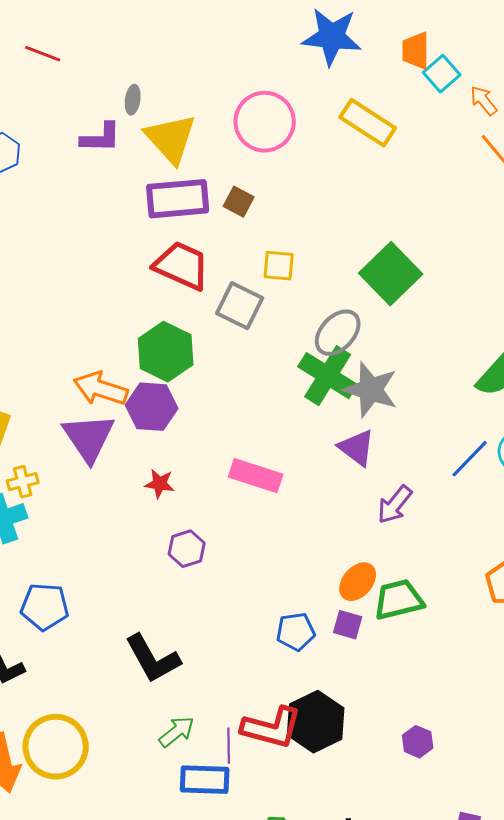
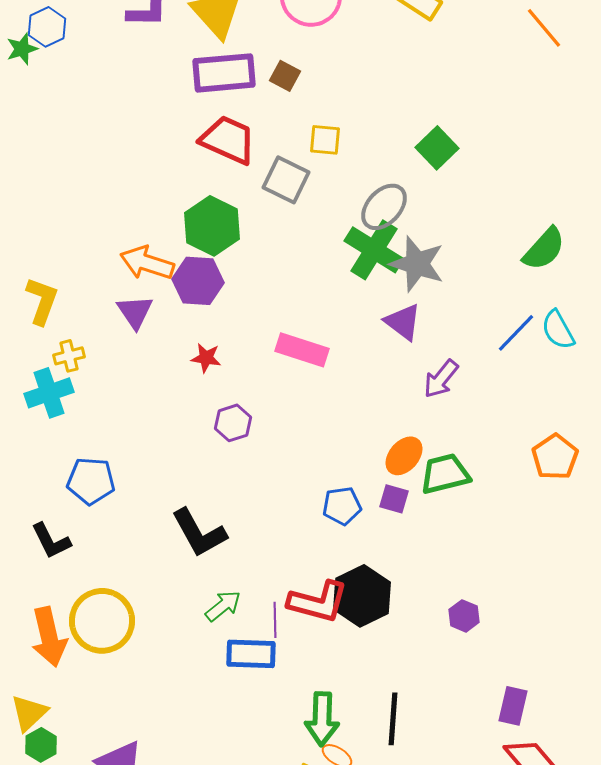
green square: (391, 274) -> (437, 148), size x0.7
purple triangle: (89, 438) -> (135, 312), size x0.7

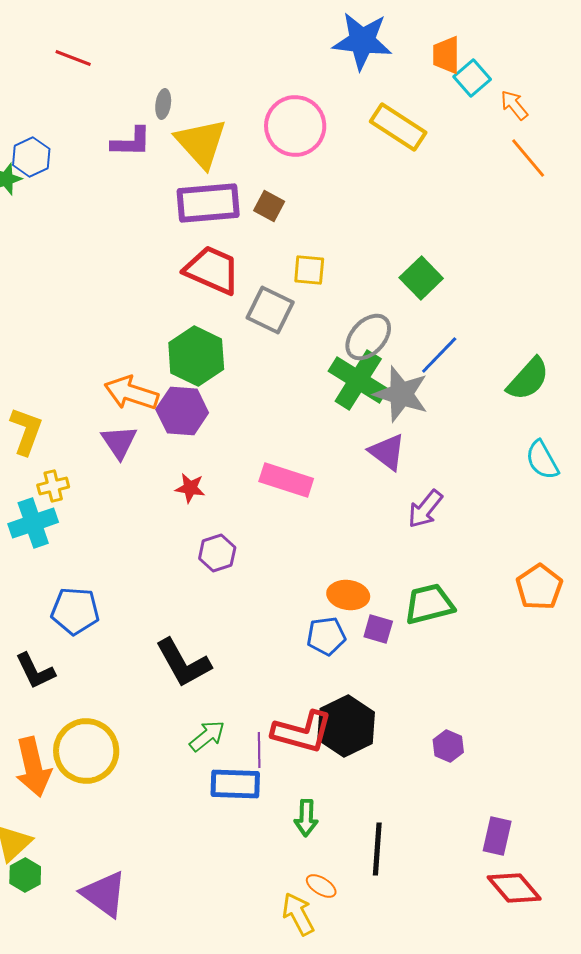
blue line: (516, 333) -> (439, 355), moved
orange ellipse: (404, 456) -> (348, 595), moved, turned 57
green arrow: (322, 719) -> (306, 818), moved, size x0.7

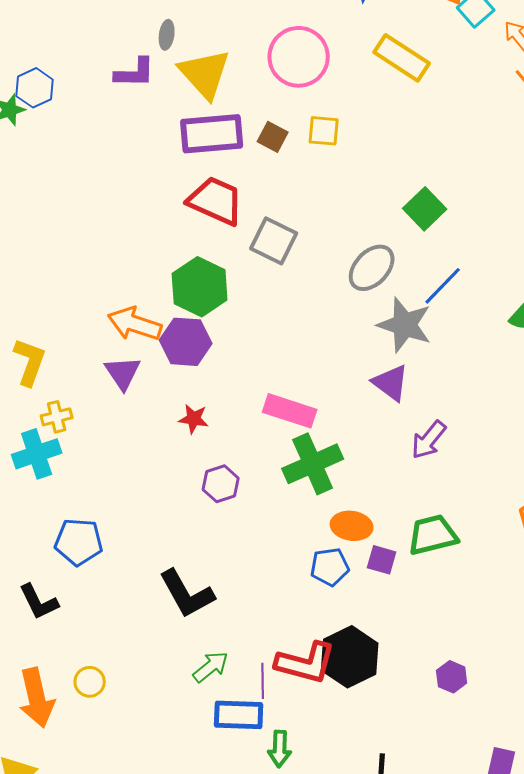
yellow square: (309, 270) -> (324, 131), moved
green cross: (358, 380) -> (313, 464), moved, turned 34
yellow circle: (86, 751) -> (90, 682), size x0.5
green arrow: (306, 818) -> (280, 749), moved

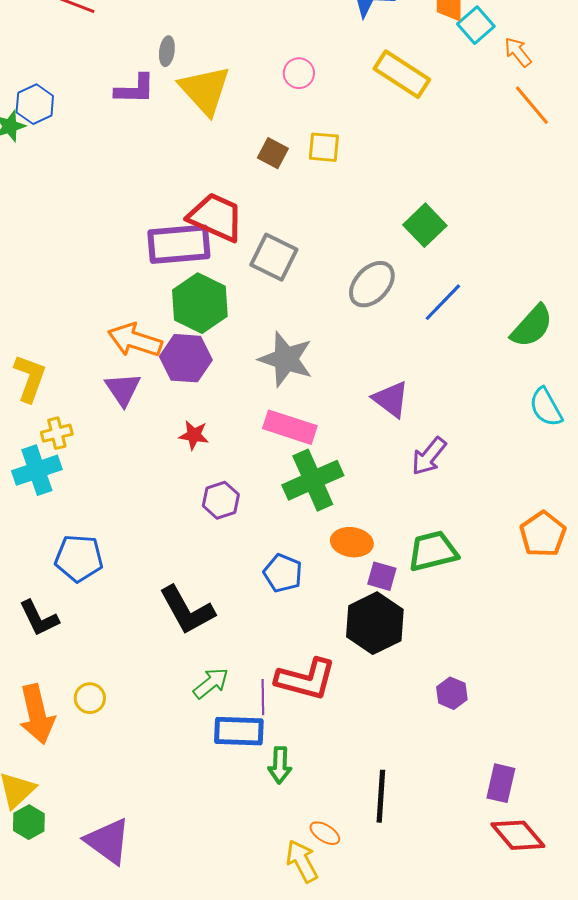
pink circle: (299, 57) -> (299, 73), size x0.5
purple rectangle: (212, 134) -> (179, 244), moved
gray star: (405, 325) -> (286, 359), moved
blue pentagon: (330, 567) -> (283, 573), moved, turned 30
black hexagon: (350, 657) -> (375, 623), moved

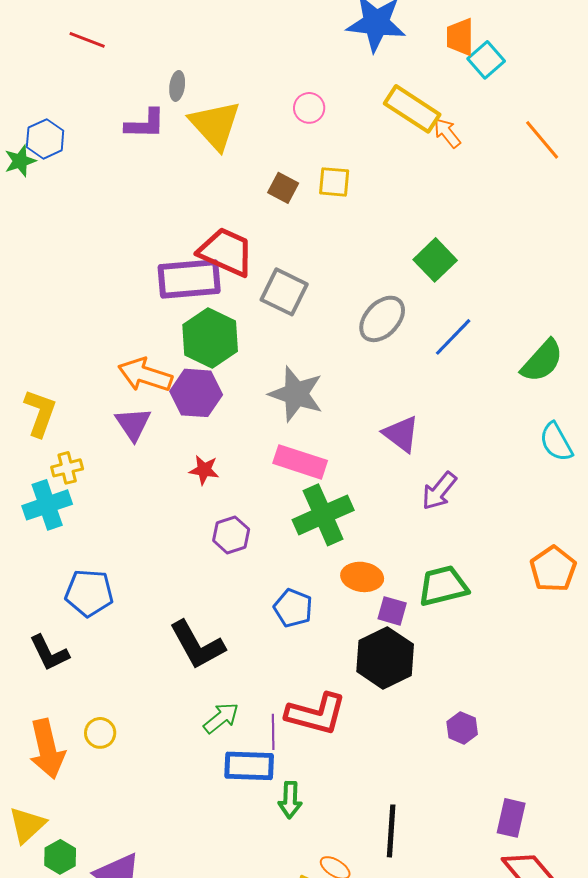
orange arrow: (518, 52) -> (447, 133), moved
green hexagon: (29, 822) -> (60, 857), moved

